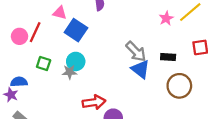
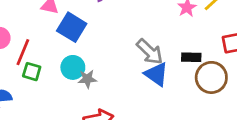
red line: (35, 32) -> (23, 52), moved
gray star: (70, 72) -> (87, 79), moved
brown circle: (179, 86) -> (211, 77), moved

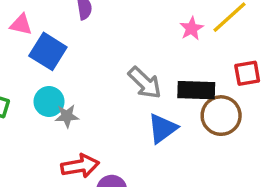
black rectangle: (191, 57) -> (196, 90), size x1.5
blue triangle: (156, 74) -> (162, 128), moved, turned 48

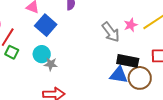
gray arrow: (145, 83) -> (111, 32), moved
blue triangle: (162, 128) -> (119, 75), moved, turned 36

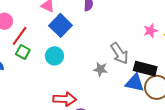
gray arrow: (111, 32) -> (119, 53), moved
gray star: (51, 64) -> (100, 69), moved

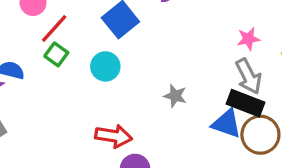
pink star: (151, 31) -> (248, 39), moved
gray arrow: (119, 53) -> (249, 76), moved

